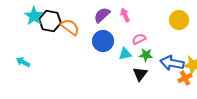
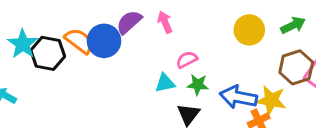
cyan star: (34, 16) -> (23, 44), moved
black hexagon: (50, 21) -> (48, 53), moved
blue circle: (103, 41) -> (104, 41), moved

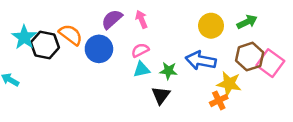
blue circle: (104, 41) -> (99, 49), moved
pink semicircle: (187, 60) -> (140, 50), moved
blue arrow: (238, 97) -> (201, 60), moved

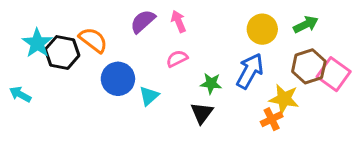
blue circle: (99, 49) -> (118, 79), moved
blue arrow: (201, 60) -> (250, 71), turned 108
cyan triangle: (141, 69) -> (149, 96), moved, turned -30

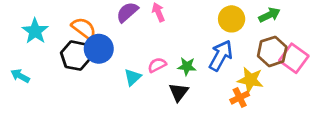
black hexagon: (62, 52) -> (76, 56), moved
pink semicircle: (177, 59) -> (157, 65), moved
blue circle: (118, 79) -> (99, 49), moved

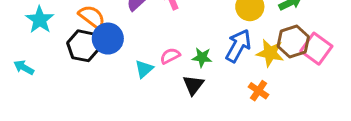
yellow star: (250, 80) -> (270, 53), moved
orange cross: (240, 98) -> (258, 91), turned -30

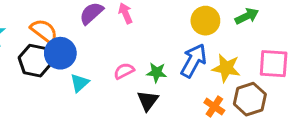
brown hexagon: (293, 41) -> (250, 99), moved
pink square: (316, 49) -> (274, 64), turned -32
cyan triangle: (144, 69) -> (80, 83), moved

